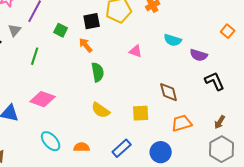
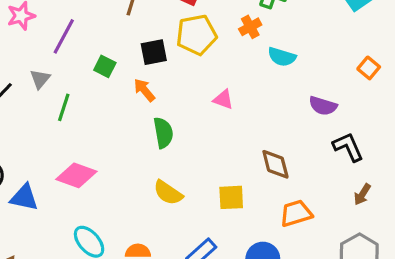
gray triangle: (15, 30) -> (40, 79), moved
cyan semicircle: (173, 40) -> (282, 57), moved
brown arrow: (220, 122) -> (362, 194), moved

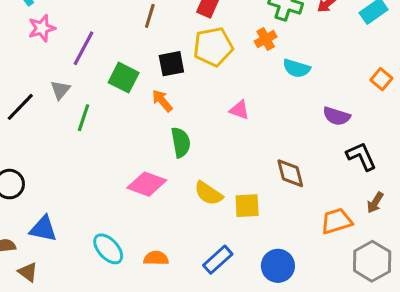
green square: (105, 66) -> (124, 78), size x1.4
pink diamond: (76, 175) -> (147, 184), moved
yellow semicircle: (168, 193) -> (208, 193), moved
blue triangle: (24, 197) -> (43, 229), moved
orange trapezoid: (296, 213) -> (337, 221), moved

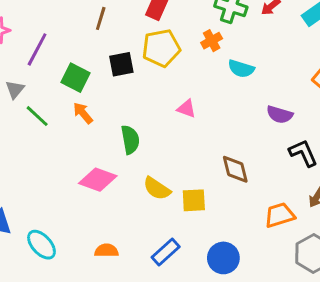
orange arrow: (162, 101) -> (83, 113), moved
green line: (83, 118) -> (37, 116), turned -65
cyan ellipse: (108, 249) -> (41, 245), moved

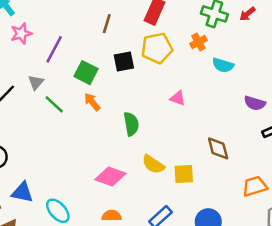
pink diamond: (98, 180) -> (110, 177), moved

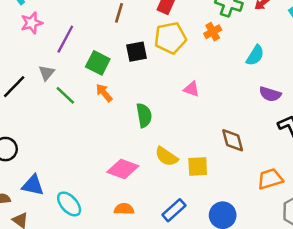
cyan semicircle: (223, 65) -> (255, 55), moved, turned -75

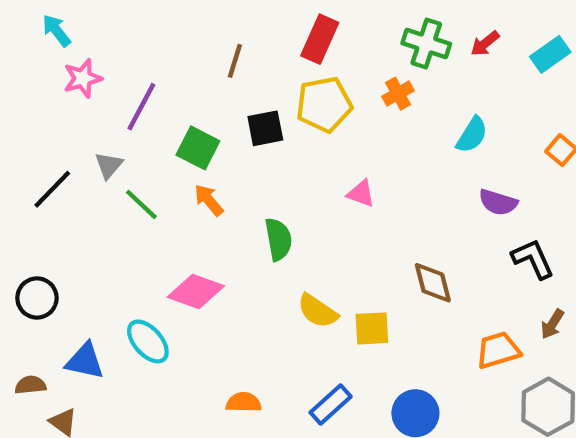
pink diamond: (123, 169) -> (196, 291), moved
cyan ellipse: (69, 204) -> (148, 341), moved

